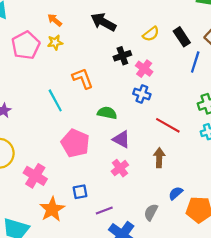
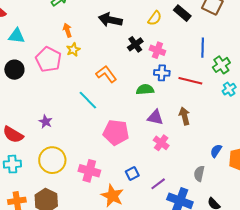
orange arrow: (55, 20) -> (67, 30), turned 48
blue line: (195, 62) -> (203, 48), moved
green semicircle: (107, 113) -> (145, 90), moved
red line: (168, 125) -> (190, 81), moved
brown arrow: (159, 158) -> (184, 116), moved

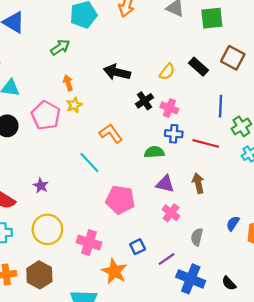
gray semicircle: (199, 174) -> (197, 237), moved

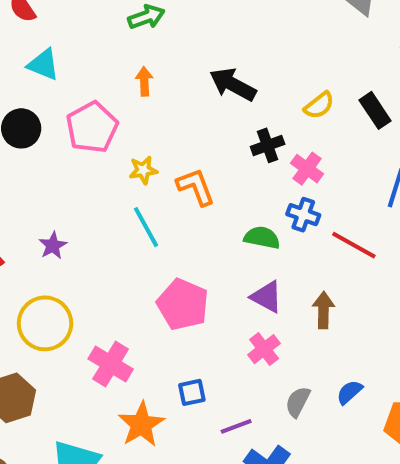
yellow star: (74, 105) -> (143, 170), moved
blue semicircle: (233, 223) -> (350, 392), moved

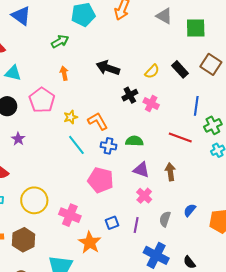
blue cross: (303, 215) -> (109, 146), moved
purple star: (53, 246) -> (18, 139), moved
purple line: (236, 426) -> (136, 225), moved, turned -49

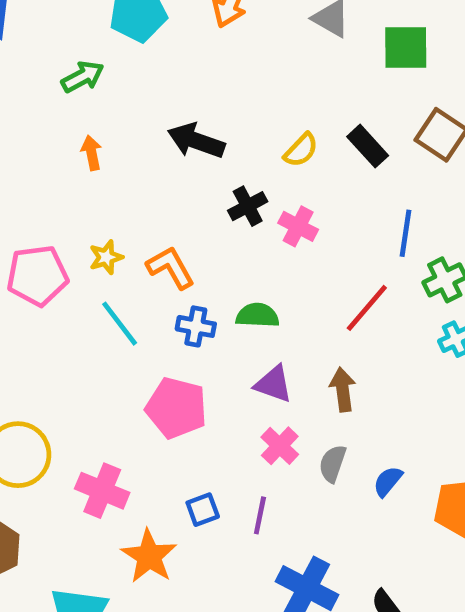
pink pentagon: (42, 100) -> (37, 276), moved, turned 30
red line: (180, 137) -> (367, 308), turned -70
gray semicircle: (165, 219) -> (333, 464), moved

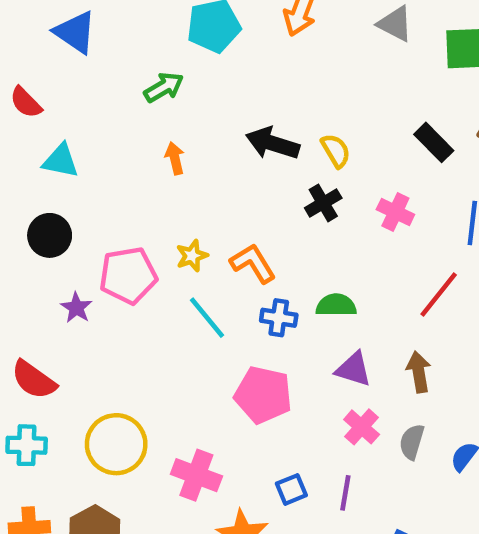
yellow semicircle: (301, 150) -> (336, 151), moved, turned -72
pink cross: (298, 226) -> (395, 212), moved

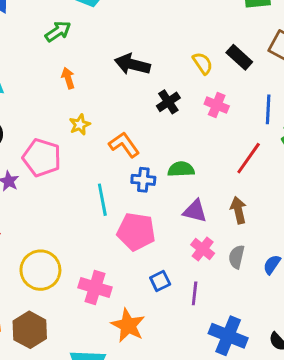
yellow semicircle: (336, 151) -> (203, 63), moved
yellow star: (192, 256) -> (80, 125), moved
pink pentagon: (128, 275) -> (42, 158), turned 30
cyan line: (207, 318) -> (102, 200), moved, turned 32
blue square: (291, 489) -> (160, 281), moved

